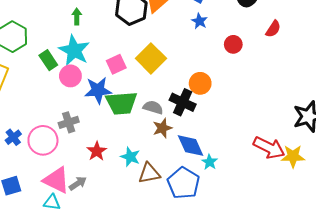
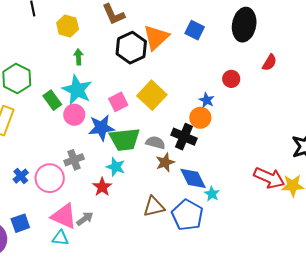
blue star: (199, 21) -> (207, 100), moved
cyan star: (130, 157) -> (116, 167), moved

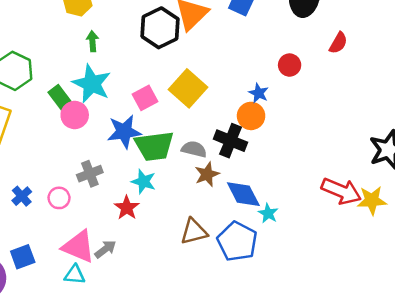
pink circle: (74, 115) -> (75, 115), moved
pink circle: (50, 178) -> (59, 198), size x0.6

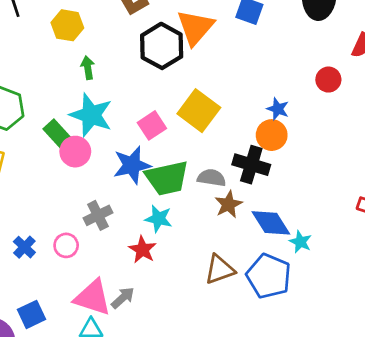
red circle: (290, 65) -> (328, 80), moved

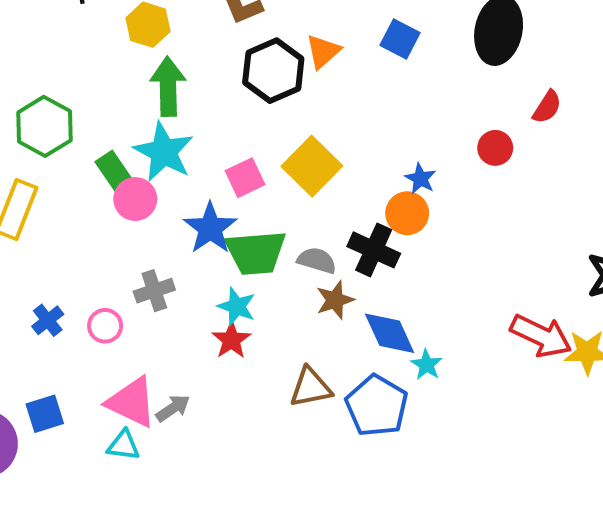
orange triangle: (195, 27) -> (323, 52), size x0.7
green arrow: (88, 68) -> (168, 86), size x1.8
blue star: (132, 165) -> (210, 228), turned -30
red star: (142, 250) -> (231, 340), moved

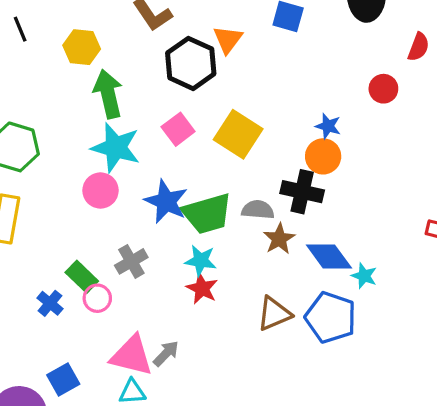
green rectangle: (114, 171) -> (82, 277), moved
pink square: (245, 178) -> (178, 129), moved

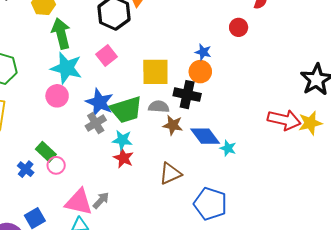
yellow square: (238, 134) -> (155, 72), moved, turned -32
brown star: (279, 239) -> (173, 125), turned -30
gray cross: (131, 261) -> (96, 123), moved
blue pentagon: (331, 317) -> (210, 204), moved

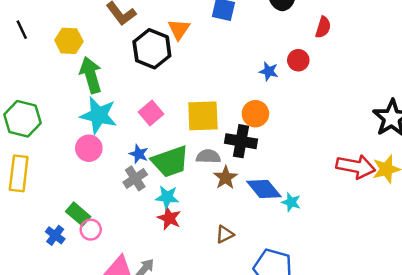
blue star: (203, 52) -> (269, 71), moved
pink square: (106, 56) -> (151, 113), moved
blue star: (100, 102) -> (139, 154), size x0.6
brown star: (173, 125) -> (226, 178), turned 30
brown triangle: (170, 174) -> (225, 234), size x0.7

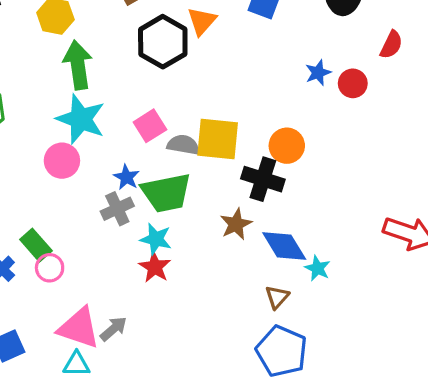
blue star: (269, 71) -> (318, 73), moved, turned 30
gray semicircle: (208, 157) -> (183, 145), moved
brown triangle: (225, 234) -> (277, 297), moved, turned -30

